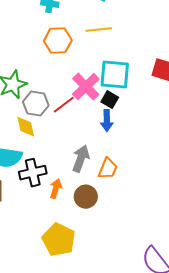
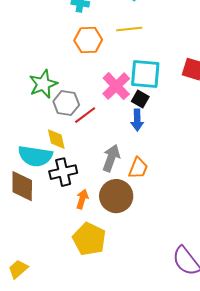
red line: (64, 105) -> (85, 115), moved
yellow diamond: (26, 127) -> (56, 139), moved
orange arrow: (56, 189) -> (82, 199), moved
brown circle: (86, 197) -> (116, 196), size x1.4

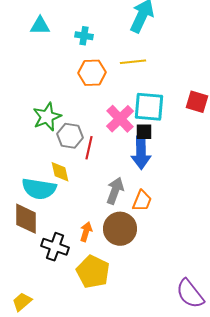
black square: (140, 99) -> (144, 132), turned -30
red line: (85, 115) -> (89, 148), turned -40
blue arrow: (137, 120) -> (141, 153), size x1.5
black cross: (63, 172) -> (55, 247), moved, turned 32

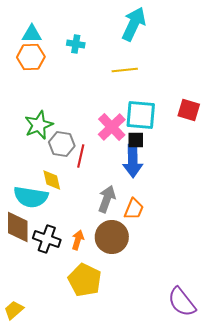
orange hexagon: (92, 73) -> (31, 57), moved
black cross: (55, 247) -> (47, 239), moved

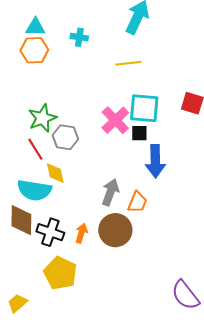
red line: (81, 156) -> (35, 149), moved, turned -45
blue arrow: (133, 161) -> (155, 161), moved
yellow pentagon: (85, 280) -> (60, 273), moved

